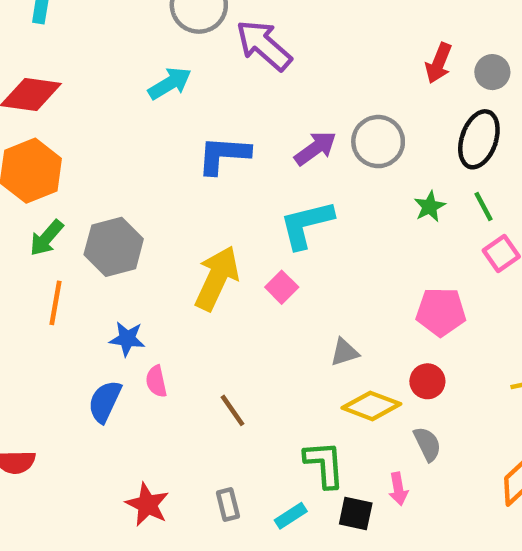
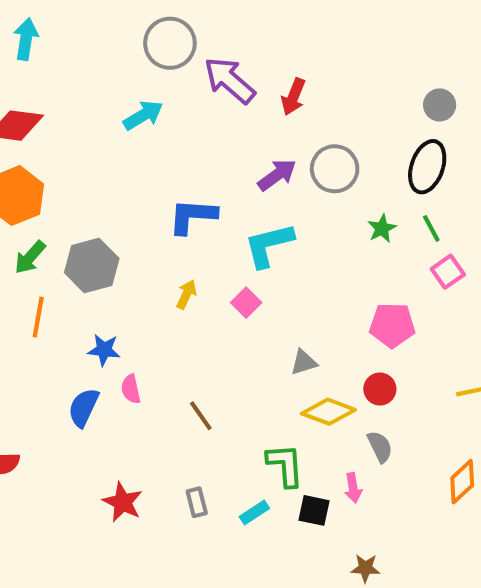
red arrow: (439, 63) -> (293, 97), moved
blue L-shape: (223, 155) -> (193, 216), moved
yellow arrow: (217, 278) -> (186, 294), size x0.5

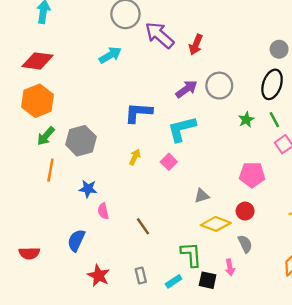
blue semicircle: (83, 408) -> (76, 240), moved

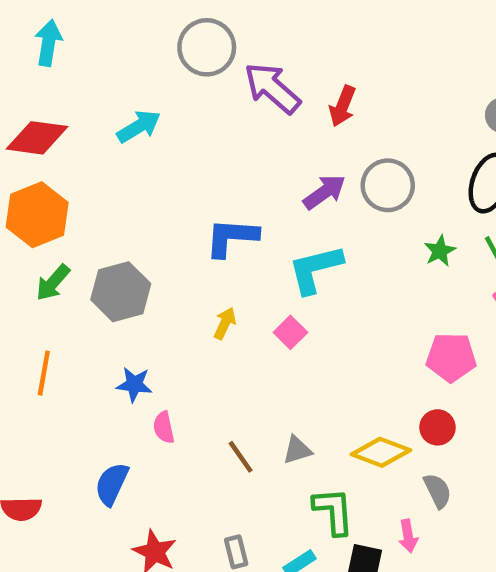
cyan arrow: (110, 55) -> (139, 126), moved
orange line: (50, 170) -> (44, 373), moved
gray triangle: (202, 196) -> (297, 450), moved

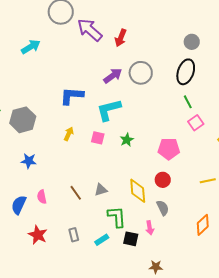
green star: (440, 251) -> (127, 140), moved
pink square: (290, 332) -> (98, 138), turned -32
pink semicircle: (164, 427) -> (42, 197), moved
yellow diamond: (381, 452) -> (138, 191), turned 65

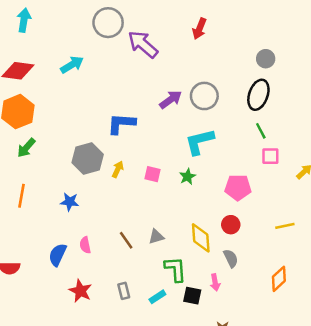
red arrow: (121, 38) -> (199, 29), moved
cyan L-shape: (109, 110) -> (199, 142), moved
gray hexagon: (23, 120) -> (88, 159), moved
pink square: (196, 123) -> (270, 156), turned 35

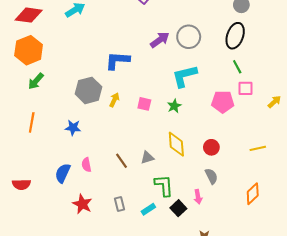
pink pentagon: (238, 187) -> (223, 102), moved
yellow diamond: (201, 238) -> (176, 144), moved
black square: (192, 296) -> (178, 208), turned 35

